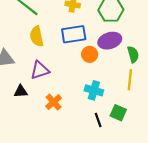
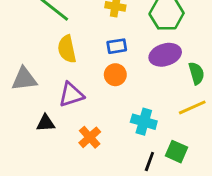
blue rectangle: (74, 34) -> (117, 46), size x0.6
orange circle: (90, 54) -> (115, 75), moved
yellow line: (130, 80) -> (192, 107), turned 60
black line: (98, 120) -> (149, 162), turned 40

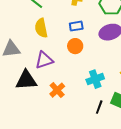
cyan cross: (144, 122) -> (95, 79), turned -36
black triangle: (46, 123) -> (26, 80), size x1.6

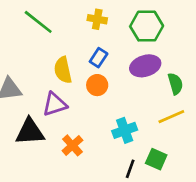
blue rectangle: (76, 26) -> (99, 58), turned -48
yellow semicircle: (41, 28) -> (63, 70), moved

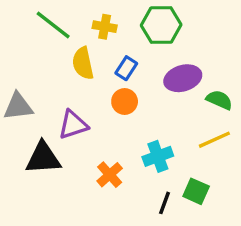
yellow cross: (97, 19) -> (105, 27), moved
green hexagon: (147, 26) -> (161, 25), moved
yellow semicircle: (63, 70) -> (83, 63), moved
green semicircle: (175, 84) -> (219, 100), turned -50
orange cross: (72, 145) -> (110, 175), moved

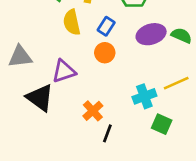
green semicircle: (219, 100) -> (181, 36), moved
cyan cross: (158, 156) -> (144, 96), moved
black triangle: (43, 158) -> (40, 98), turned 40
black line: (164, 203) -> (107, 133), moved

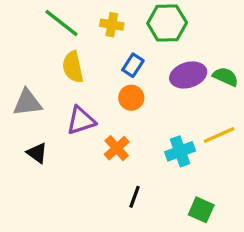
yellow semicircle: (72, 22) -> (73, 67), moved
black triangle: (40, 98) -> (37, 153), moved, size x0.6
orange cross: (93, 111) -> (117, 148), moved
green square: (162, 124) -> (201, 210), moved

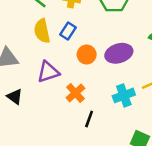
blue rectangle: (133, 65) -> (68, 31), moved
purple ellipse: (188, 75) -> (119, 53), moved
black line: (135, 197) -> (89, 119), moved

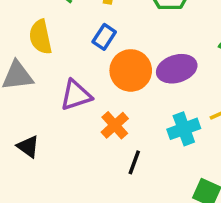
yellow semicircle: (42, 31) -> (41, 37), moved
orange circle: (87, 55) -> (131, 70), size x1.5
black triangle: (15, 97) -> (28, 147), moved

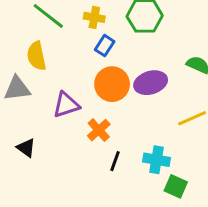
blue rectangle: (104, 37) -> (105, 46), moved
cyan cross: (184, 129) -> (157, 160), moved, turned 30

